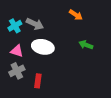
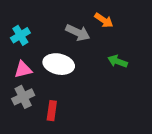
gray arrow: (35, 24) -> (78, 33), moved
pink triangle: (17, 51) -> (23, 70), turned -32

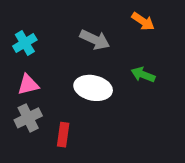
orange arrow: (104, 20) -> (143, 21), moved
white ellipse: (59, 64) -> (93, 88), moved

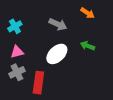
white ellipse: (93, 88) -> (57, 54), turned -55
red rectangle: (63, 135) -> (38, 83), size x1.5

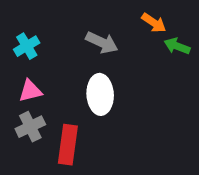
green arrow: (88, 46) -> (177, 46), moved
white ellipse: (57, 54) -> (100, 94), turned -50

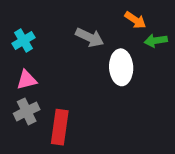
green arrow: (177, 46) -> (156, 41), turned -30
white ellipse: (100, 94) -> (121, 67), moved

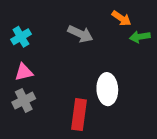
white ellipse: (121, 67) -> (107, 89), moved
red rectangle: (60, 127) -> (79, 115), moved

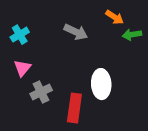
pink triangle: (24, 72) -> (22, 68), turned -36
gray cross: (24, 100) -> (41, 92), moved

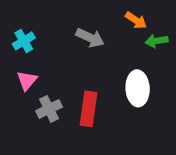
white ellipse: (101, 84) -> (138, 88), moved
red rectangle: (74, 108) -> (89, 109), moved

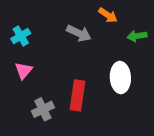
orange arrow: (136, 20) -> (108, 15), moved
gray cross: (49, 109) -> (43, 109), moved

